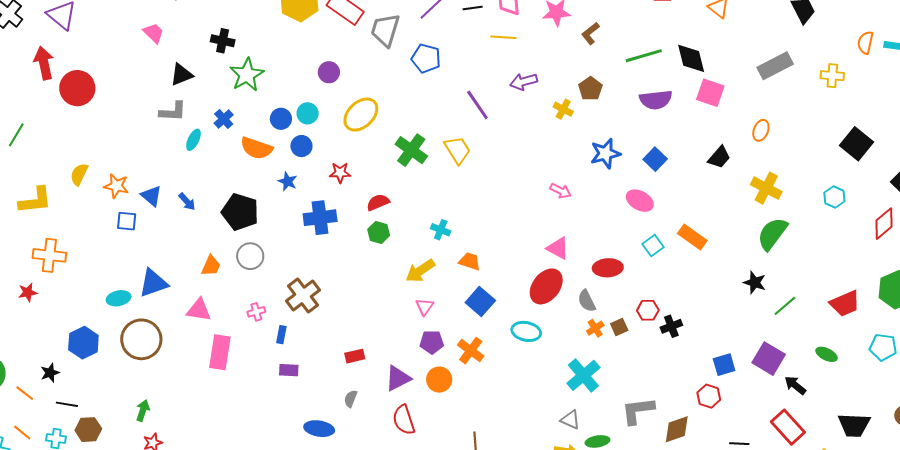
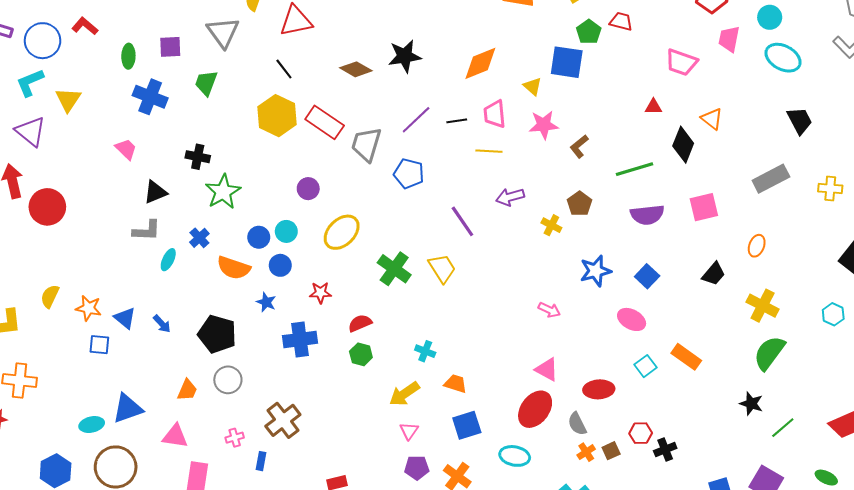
black diamond: (691, 58) -> (683, 145), moved, turned 36
pink square: (710, 93) -> (704, 207), turned -32
blue square: (480, 301) -> (467, 425), turned 32

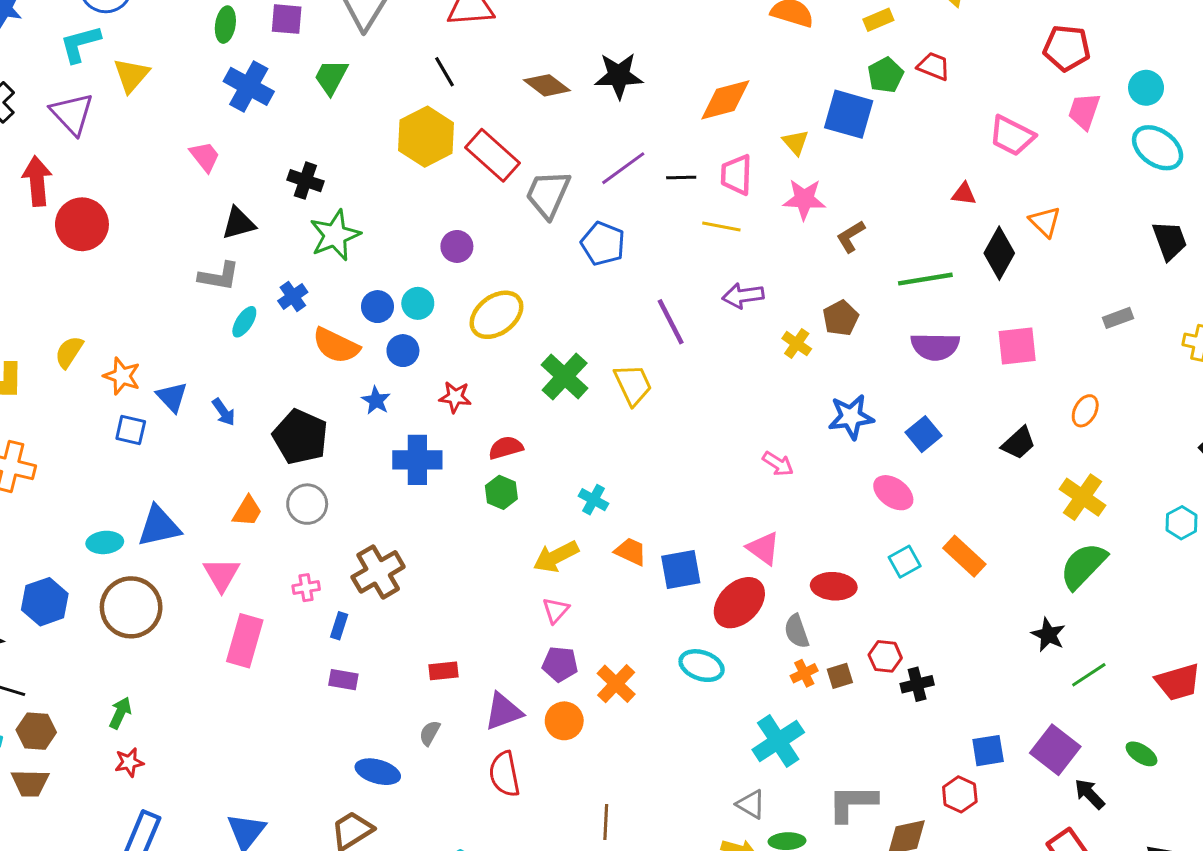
gray rectangle: (771, 179) -> (1118, 318), size x0.6
blue square: (467, 425) -> (681, 570), moved
pink triangle: (175, 436) -> (222, 574), turned 44

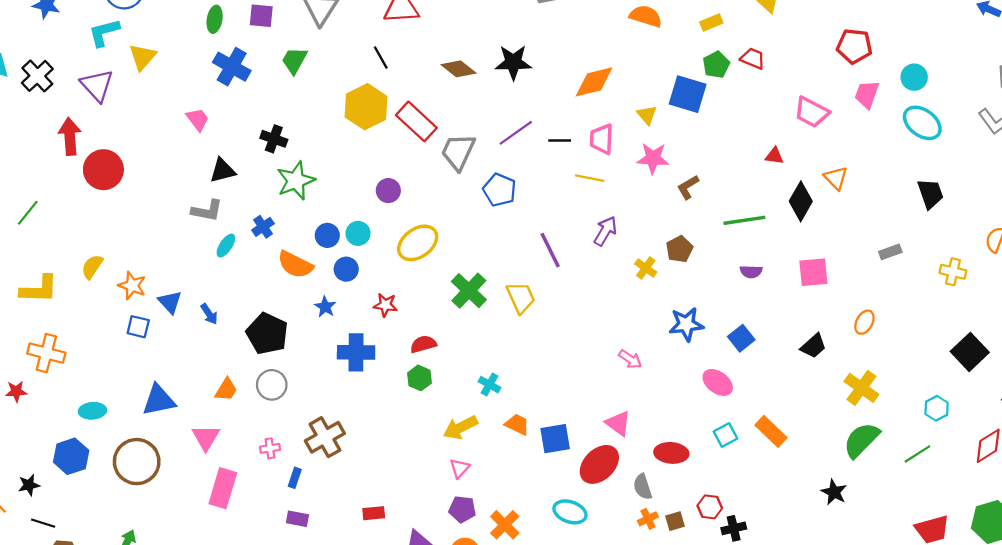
purple arrow: (743, 296) -> (605, 231), turned 128
purple semicircle: (935, 346) -> (751, 272), size x0.6
cyan ellipse: (105, 542) -> (92, 411), moved
green line: (1089, 675) -> (917, 454), moved

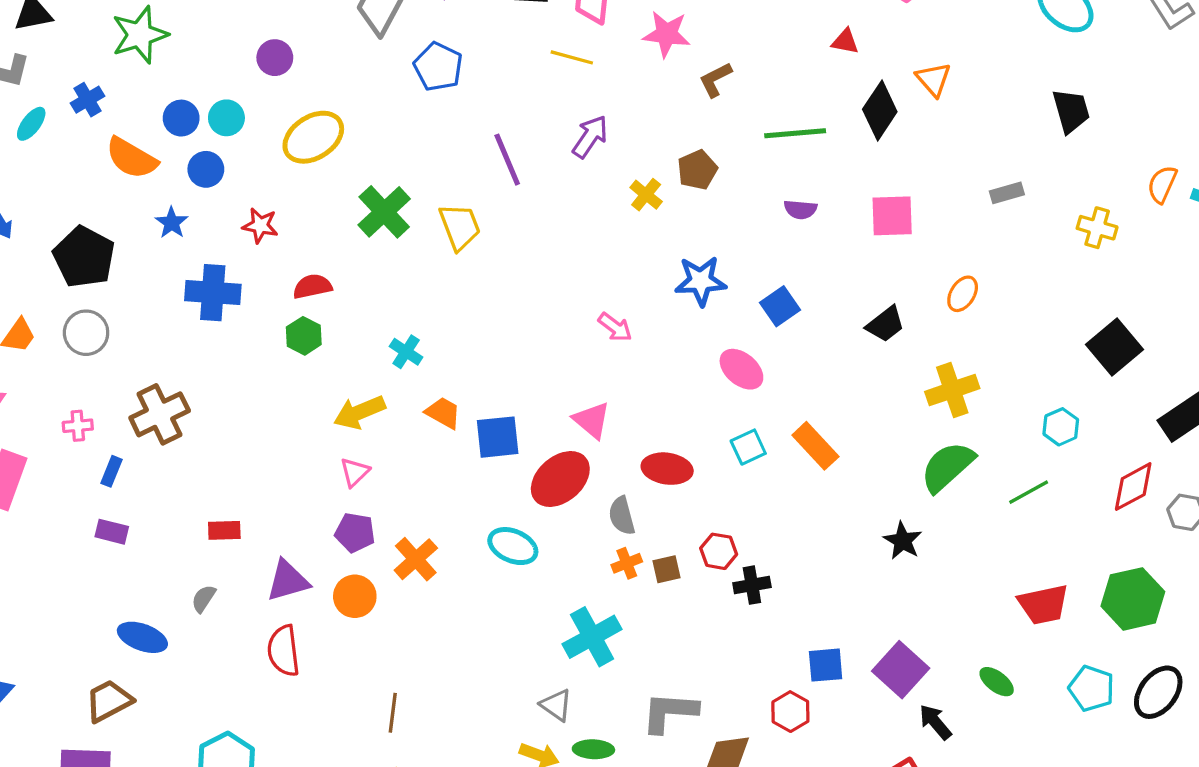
yellow cross: (861, 388) -> (952, 390), turned 32

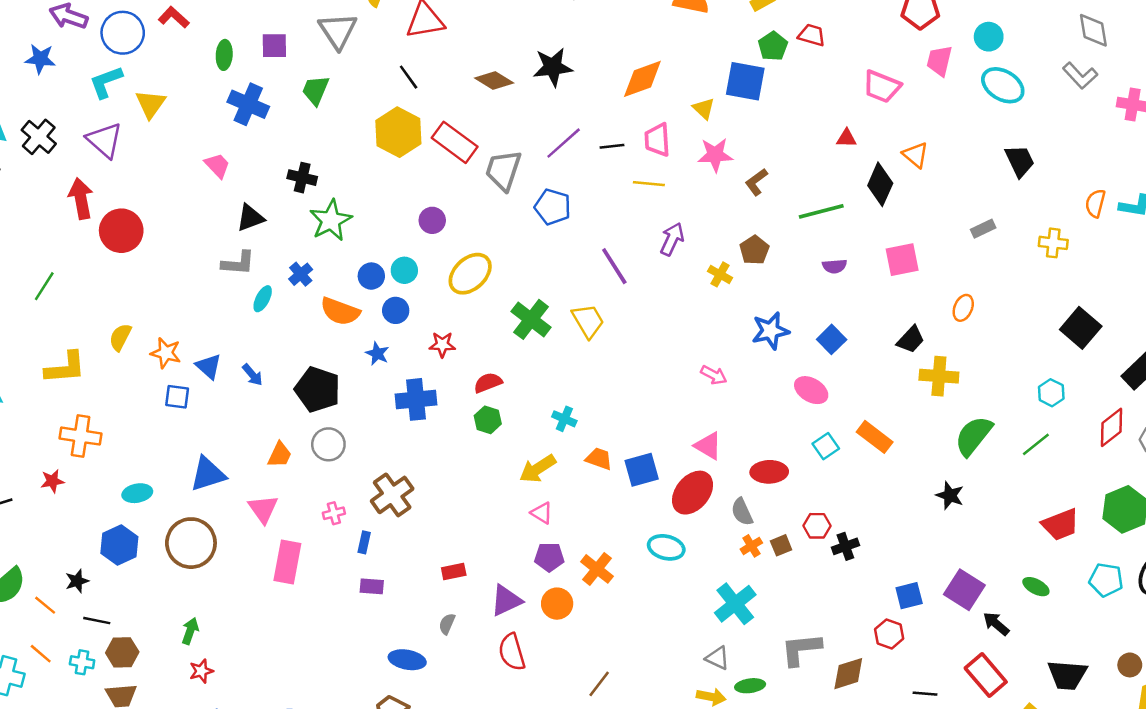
yellow cross: (952, 390) -> (939, 376), moved, turned 33
pink triangle: (355, 472) -> (542, 513), turned -35
brown line: (393, 713) -> (599, 684), turned 40

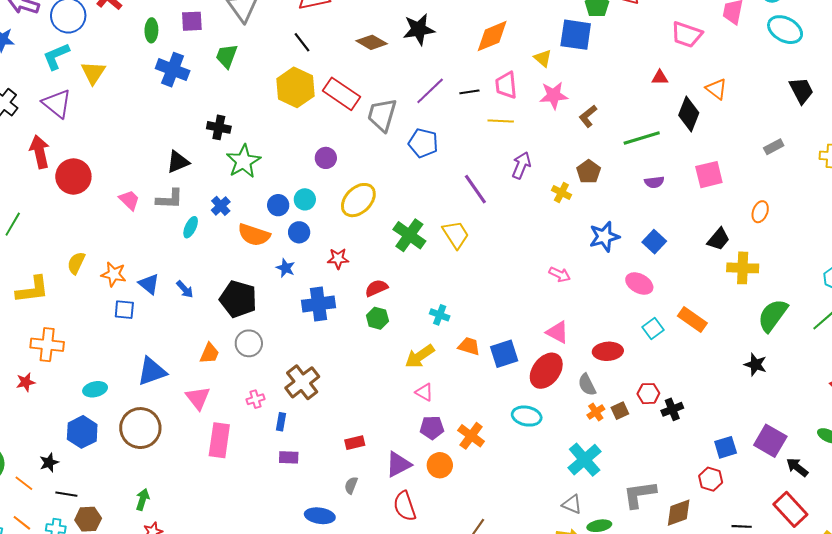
pink trapezoid: (217, 165) -> (129, 200), moved

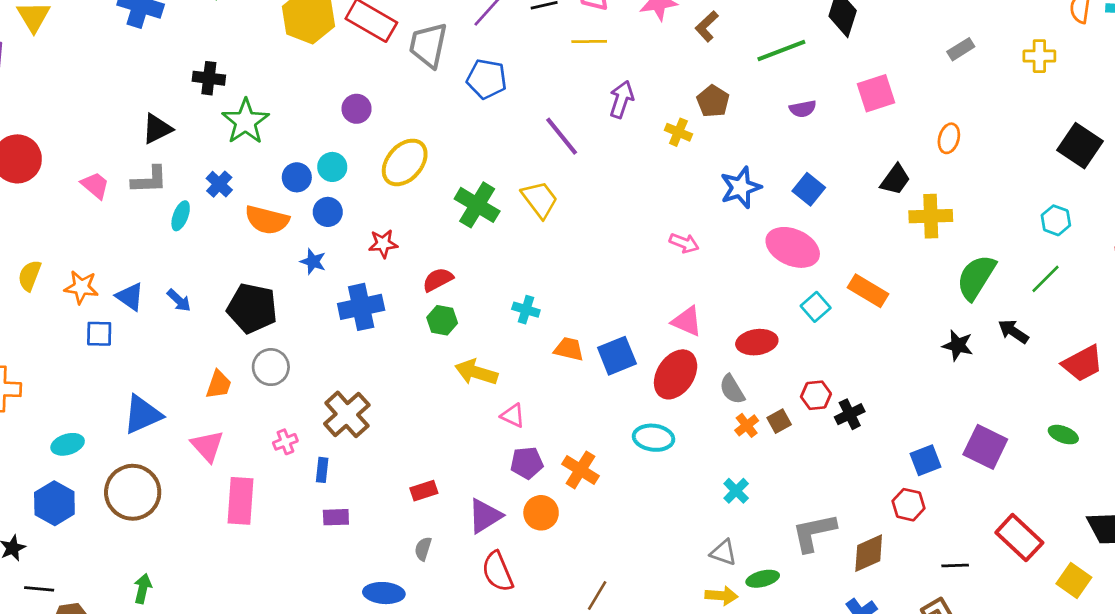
pink ellipse: (639, 284) -> (793, 247), size x1.4
yellow arrow: (420, 356) -> (476, 372), moved, turned 56
cyan cross: (585, 460) -> (736, 491), size x0.6
black arrow: (797, 467) -> (1013, 331), moved

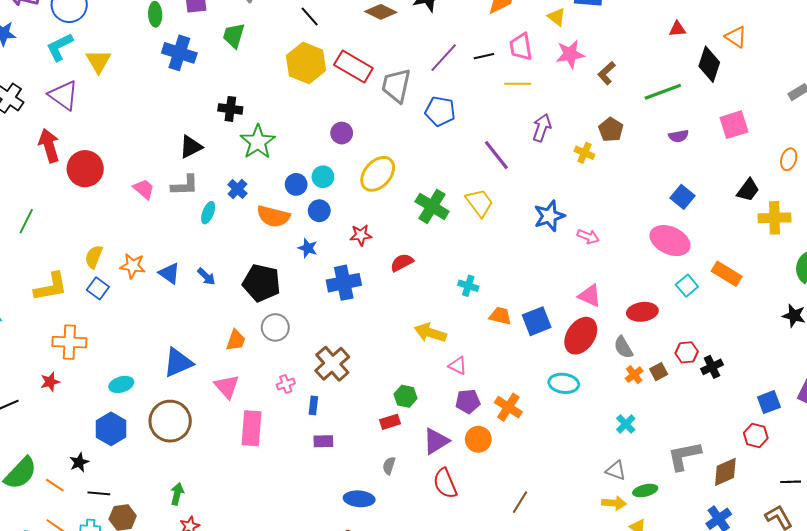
blue star: (741, 187) -> (549, 216), moved
green hexagon: (442, 320) -> (405, 396), moved
blue square: (99, 334) -> (98, 288), moved, turned 35

